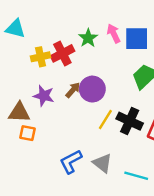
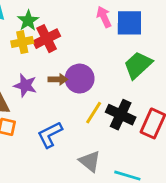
green star: (88, 38) -> (28, 21), moved
brown arrow: (73, 90) -> (58, 79), turned 49
blue L-shape: (71, 162) -> (50, 135), moved

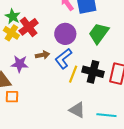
yellow cross: (22, 42) -> (11, 33), turned -35
purple circle: (80, 79) -> (65, 34), moved
blue L-shape: (50, 135) -> (63, 59), moved

